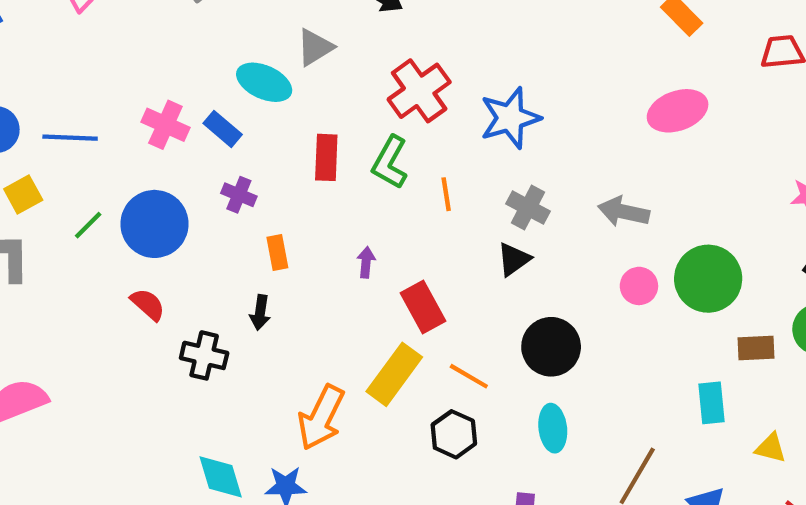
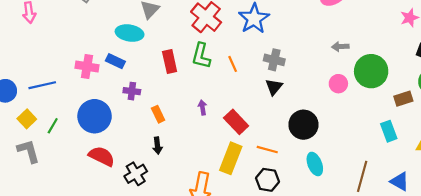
gray arrow: (624, 212) -> (340, 47), moved, size x0.7
green line: (88, 225) -> (53, 126), moved
red semicircle: (148, 304) -> (102, 156), size x1.4
black cross: (204, 355) -> (136, 174), turned -30

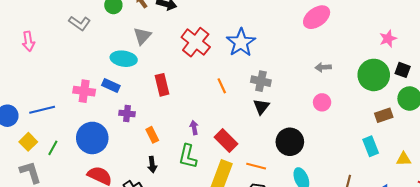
green L-shape: (201, 56) -> (188, 156), moved
green circle: (371, 71) -> (374, 75), moved

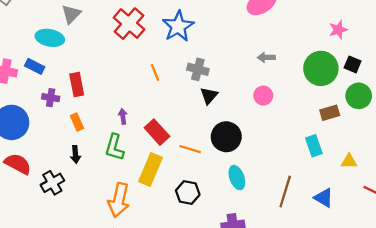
red rectangle: (162, 85) -> (77, 84), moved
black triangle: (261, 107) -> (209, 96), moved
orange line: (256, 166) -> (190, 149), moved

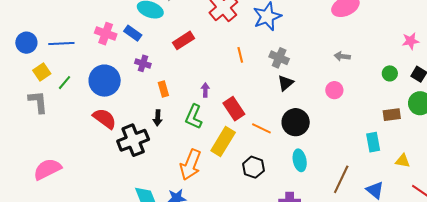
green circle: (321, 68) -> (390, 73), size x0.5
red rectangle: (77, 84) -> (184, 40), moved, turned 60
black cross: (52, 183) -> (133, 140), size x1.4

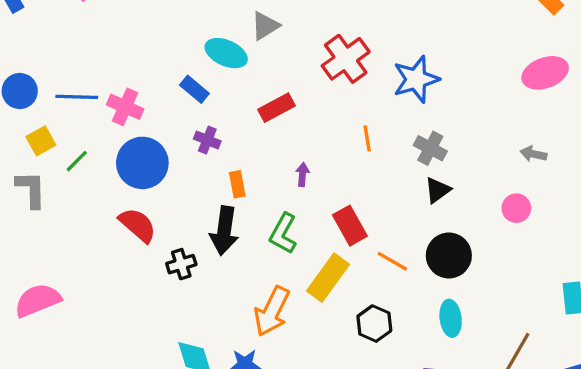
pink cross: (106, 34) -> (125, 107), moved
purple arrow: (205, 90) -> (302, 175), moved
black arrow: (158, 118) -> (224, 231), size x1.8
black cross: (133, 140) -> (181, 264), size x0.6

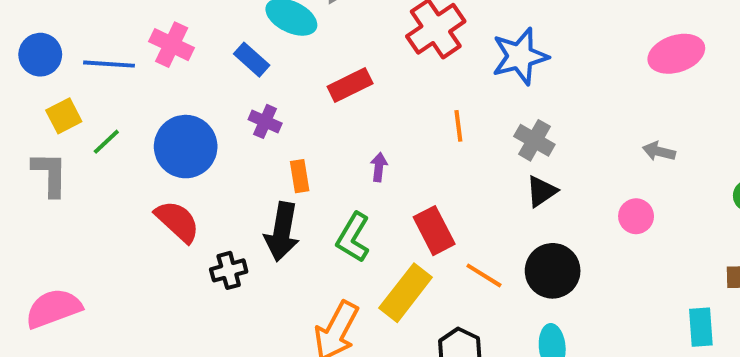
pink cross: (125, 107) -> (172, 45), moved

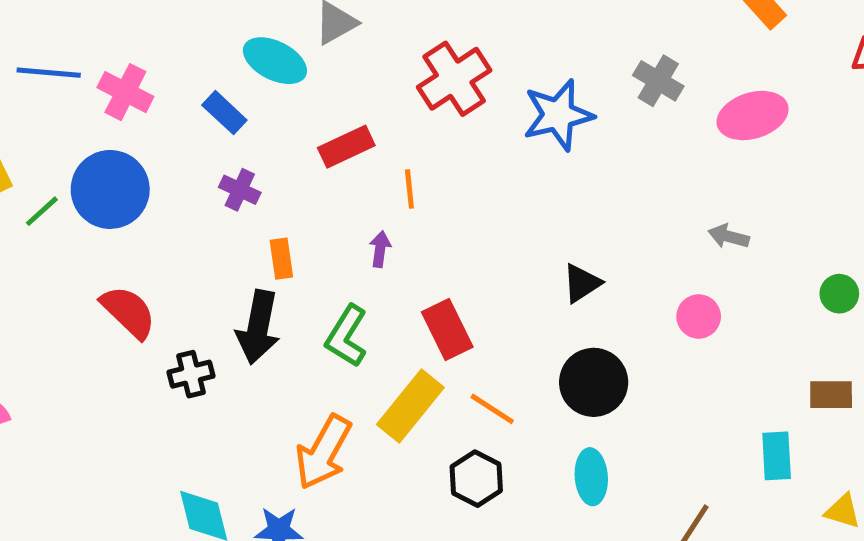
blue line: (109, 64) -> (49, 73), moved
orange line: (458, 126) -> (409, 189), moved
gray cross: (534, 140) -> (658, 81), moved
blue circle: (186, 147) -> (110, 189), moved
orange line: (484, 275) -> (492, 409), moved

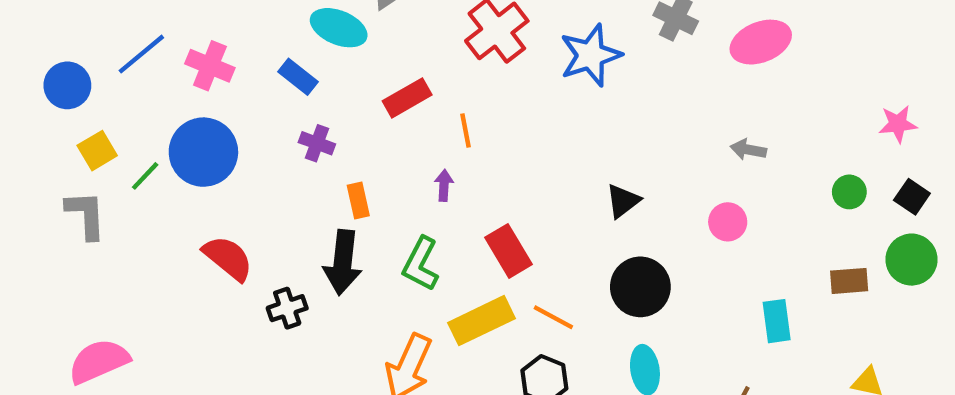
blue line: (49, 73) -> (141, 54), turned -40
yellow rectangle: (410, 406) -> (482, 321), turned 30
cyan rectangle: (777, 456) -> (777, 321), moved

